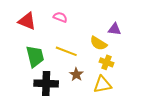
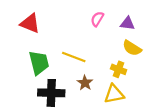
pink semicircle: (60, 17) -> (97, 19), moved, turned -80
purple triangle: (115, 29) -> (127, 23), moved
yellow semicircle: (98, 43) -> (132, 48), moved

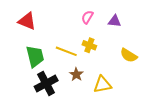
yellow semicircle: (132, 48) -> (129, 55), moved
yellow cross: (119, 69) -> (89, 45), moved
black cross: (51, 93) -> (46, 84), turned -30

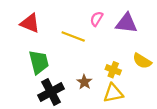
purple triangle: (115, 21) -> (127, 23), size x1.5
yellow cross: (89, 45) -> (113, 70), moved
yellow line: (66, 51) -> (73, 37), moved

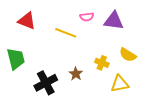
pink semicircle: (97, 19) -> (87, 17), turned -128
green trapezoid: (39, 62) -> (16, 59), moved
yellow triangle: (113, 93) -> (120, 84), moved

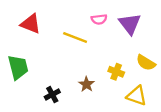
purple triangle: (114, 21) -> (130, 24), turned 45
black cross: (46, 83) -> (52, 95), size x0.6
yellow triangle: (120, 84) -> (137, 96), turned 30

